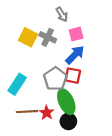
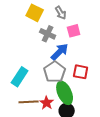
yellow square: (28, 37) -> (35, 13), moved
blue arrow: (75, 55) -> (60, 52), moved
red square: (73, 76) -> (81, 72), moved

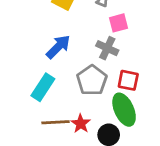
gray cross: (48, 34) -> (107, 48), moved
blue arrow: (60, 52) -> (58, 47), moved
green ellipse: (65, 93) -> (124, 110), moved

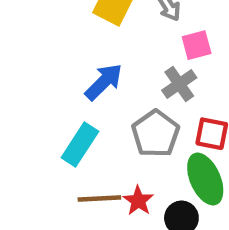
gray cross: (107, 48) -> (179, 84), turned 30

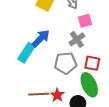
gray pentagon: (156, 134) -> (65, 63), turned 30
cyan rectangle: (80, 144) -> (26, 53), moved

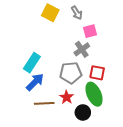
blue arrow: (41, 38) -> (35, 82), moved
red star: (57, 95) -> (67, 97), moved

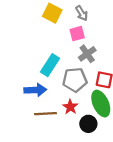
pink square: (90, 31) -> (77, 34), moved
cyan rectangle: (32, 63) -> (50, 65), moved
blue arrow: (35, 82) -> (35, 90), turned 42

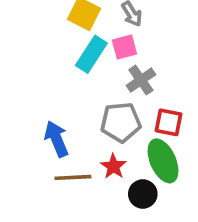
cyan rectangle: (50, 65) -> (91, 54), moved
blue arrow: (35, 90) -> (56, 139), turned -110

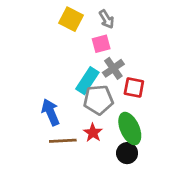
cyan rectangle: (91, 54) -> (87, 81), moved
red square: (169, 122) -> (134, 88), moved
black circle: (143, 194) -> (127, 153), moved

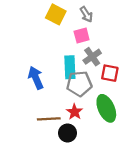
cyan rectangle: (87, 81) -> (70, 67), turned -35
blue arrow: (50, 112) -> (36, 78), moved
black circle: (127, 153) -> (68, 133), moved

